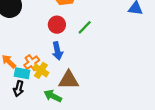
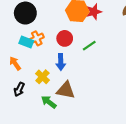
orange cross: (32, 63) -> (37, 38), moved
cyan rectangle: (22, 73) -> (26, 42), moved

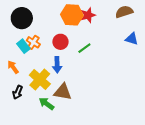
orange cross: (37, 38) -> (33, 42), turned -32
cyan rectangle: (26, 42) -> (23, 46), turned 32
yellow cross: (42, 77) -> (40, 80), size x1.5

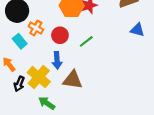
orange cross: (33, 42) -> (36, 28), moved
black arrow: (18, 92) -> (19, 84), moved
brown triangle: (63, 92) -> (73, 80), moved

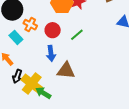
yellow cross: (39, 77) -> (32, 84), moved

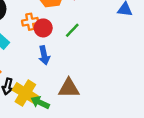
orange cross: (30, 25) -> (30, 22), moved, turned -32
brown triangle: (66, 70) -> (69, 88), moved

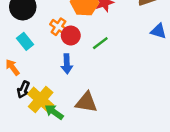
orange cross: (30, 22) -> (58, 27), turned 35

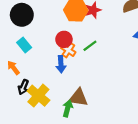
orange cross: (58, 27) -> (68, 50), moved
green arrow: (54, 112) -> (68, 108), moved, turned 70

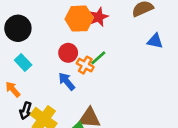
orange cross: (68, 50) -> (85, 65), moved
blue arrow: (61, 64) -> (67, 81), turned 147

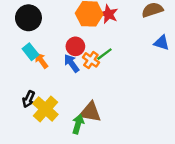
red star: (99, 17) -> (109, 14), turned -30
blue arrow: (67, 81) -> (72, 63), moved
orange arrow: (13, 89) -> (41, 60), moved

